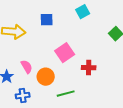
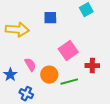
green line: (66, 94) -> (69, 82), moved
blue cross: (23, 96) -> (26, 94), turned 32

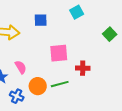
pink square: (68, 51) -> (59, 53), turned 30
orange circle: (49, 75) -> (38, 86), moved

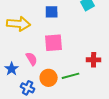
pink square: (59, 53) -> (54, 43), moved

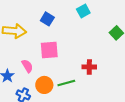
blue square: (52, 12) -> (47, 19), turned 32

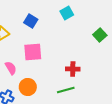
green line: (66, 83) -> (66, 90), moved

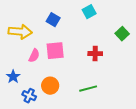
pink semicircle: (11, 68) -> (34, 56), moved, turned 56
red cross: (73, 69) -> (95, 54), moved

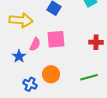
blue star: (13, 77) -> (19, 56), moved

